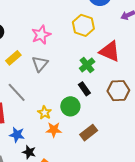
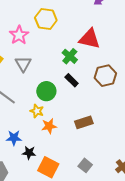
yellow hexagon: (83, 25) -> (46, 19), moved
green circle: (70, 106) -> (46, 91), moved
brown rectangle: (89, 133) -> (84, 122), turned 30

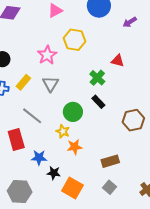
red triangle: (89, 39) -> (118, 61), size x0.6
brown hexagon: (105, 76) -> (133, 120), moved
brown rectangle: (84, 122) -> (110, 161), moved

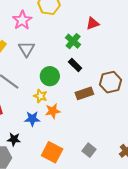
red triangle: (118, 61) -> (93, 23), turned -32
blue star: (39, 158) -> (32, 119), moved
brown rectangle: (110, 161) -> (84, 93), moved
black star: (54, 173) -> (14, 139), moved

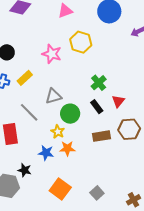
pink star: (22, 20) -> (52, 54), turned -30
red triangle: (93, 23) -> (118, 101), moved, turned -40
gray triangle: (27, 49) -> (53, 96), moved, turned 36

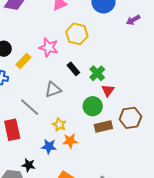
yellow rectangle: (25, 78) -> (23, 61), moved
red triangle: (118, 101) -> (108, 90), moved
black rectangle: (97, 107) -> (73, 69), moved
green circle: (70, 114) -> (93, 106), moved

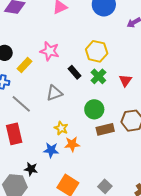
yellow hexagon: (77, 34) -> (97, 51), moved
red triangle: (108, 90) -> (125, 80), moved
gray line: (30, 107) -> (21, 104), moved

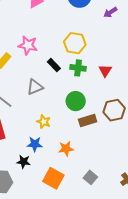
green cross: (98, 76) -> (78, 68), turned -35
orange star: (72, 144) -> (66, 149), moved
black star: (31, 169) -> (24, 162), moved

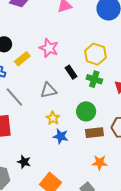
yellow star: (44, 122) -> (53, 118), moved
blue star: (35, 144) -> (61, 136), moved
orange star: (66, 149) -> (100, 163), moved

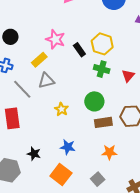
yellow rectangle: (22, 59) -> (39, 60), moved
black rectangle: (71, 72) -> (79, 50), moved
gray triangle: (48, 90) -> (46, 81), moved
blue star: (61, 136) -> (68, 147), moved

